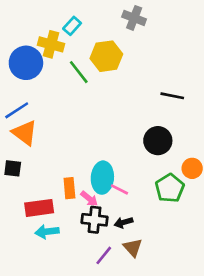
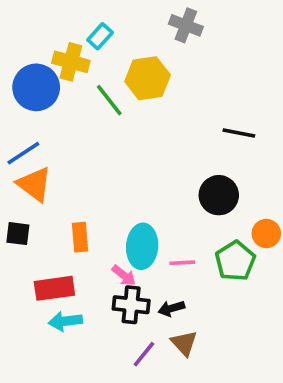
orange rectangle: (69, 188) -> (80, 237), moved
pink line: (120, 189) -> (182, 263), moved, turned -30

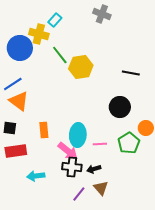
yellow hexagon: (148, 78) -> (81, 67), moved
pink arrow: (124, 276) -> (68, 151), size x1.5
red rectangle: (54, 288) -> (16, 151), moved

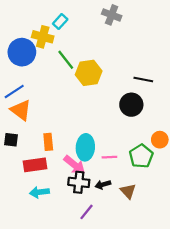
black circle: (120, 107) -> (131, 105), moved
red rectangle: (16, 151) -> (35, 165), moved
brown triangle: (101, 188) -> (128, 191), moved

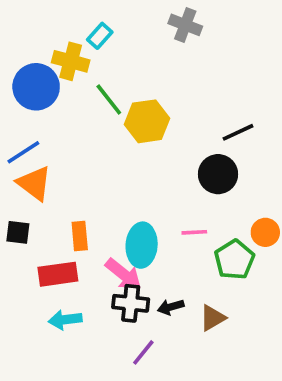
black line: (143, 79) -> (238, 132), turned -36
pink line: (109, 157) -> (194, 232), moved
brown triangle: (128, 191) -> (213, 318), turned 42

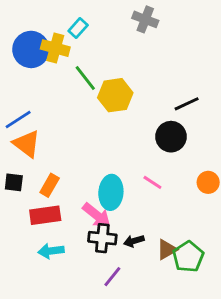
blue circle: (36, 87) -> (31, 49), moved
pink line: (194, 232) -> (152, 182), turned 36
orange rectangle: (80, 236) -> (50, 185), moved, turned 35
green pentagon: (234, 260) -> (188, 257), moved

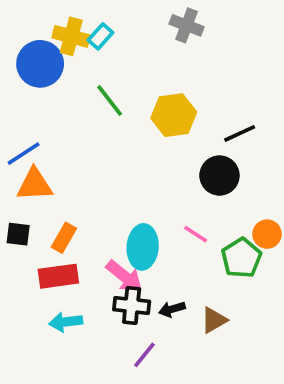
yellow cross: (55, 48) -> (71, 36), moved
yellow hexagon: (115, 95) -> (174, 115), moved
orange triangle: (27, 144) -> (35, 185), turned -40
green pentagon: (188, 257) -> (241, 258), moved

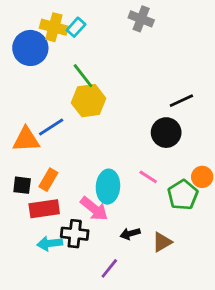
yellow hexagon: (174, 115) -> (89, 101), moved
blue line: (24, 154) -> (51, 127), moved
black square: (18, 234) -> (22, 185), moved
black cross: (132, 305) -> (75, 234), moved

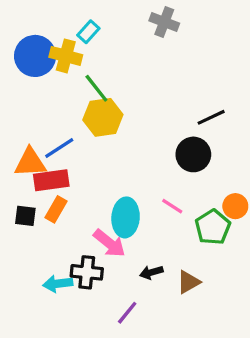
yellow cross: (54, 27) -> (66, 56), moved
red rectangle: (44, 209) -> (51, 180), moved

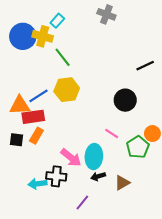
yellow hexagon: (103, 117) -> (67, 90), moved
black line: (211, 117) -> (145, 66), moved
cyan ellipse: (126, 217) -> (94, 157), moved

